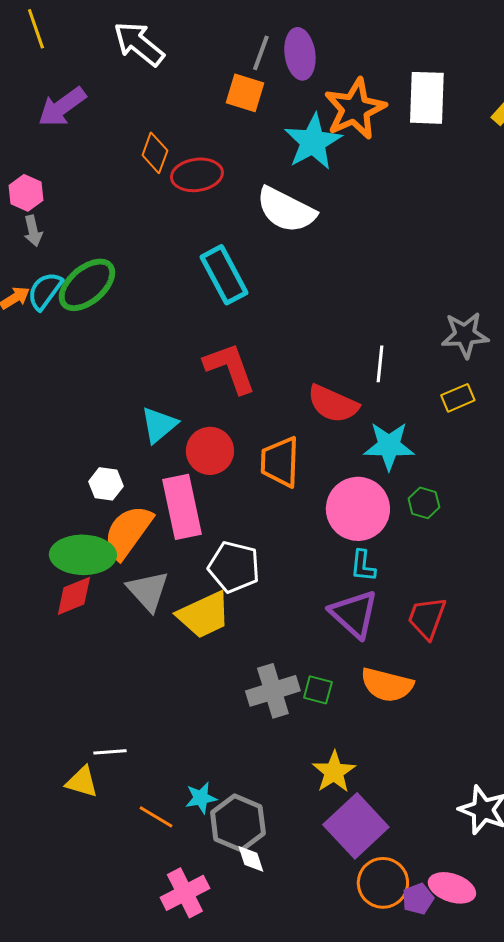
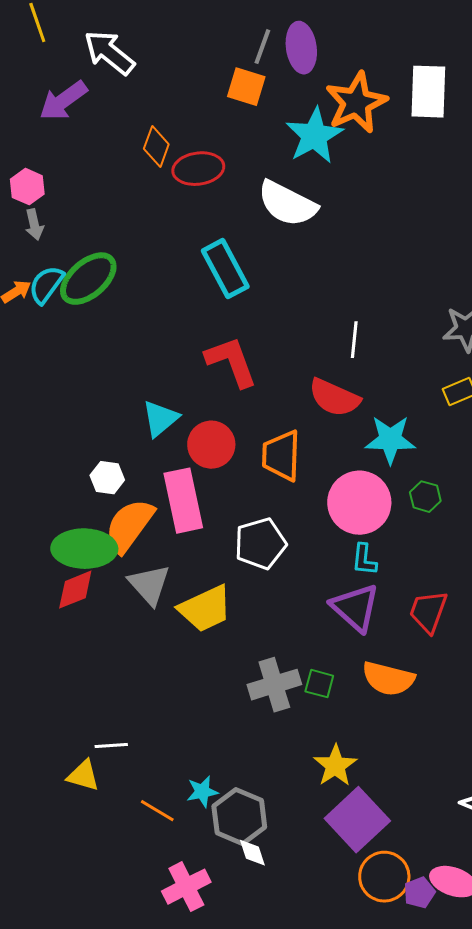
white arrow: (139, 44) -> (109, 53), moved
white line: (380, 364) -> (354, 340), moved
white pentagon: (234, 567) -> (260, 544), moved, turned -30

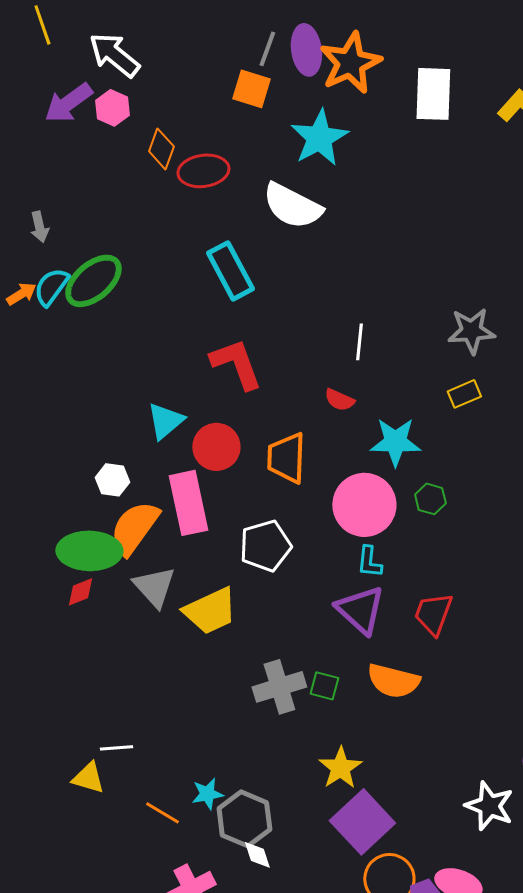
orange star: (356, 103) -> (350, 63), moved
pink hexagon: (27, 187) -> (112, 108), moved
red semicircle: (334, 398) -> (339, 400), size x0.6
red diamond: (75, 590) -> (80, 592), size x0.7

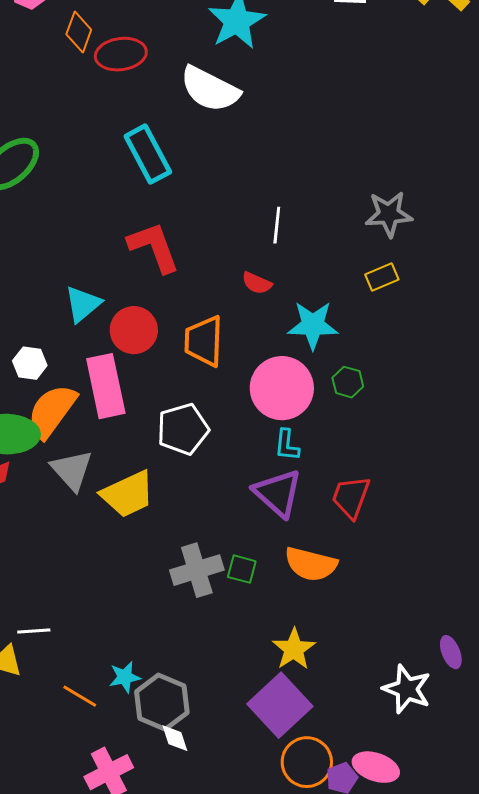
yellow star: (340, 768) -> (294, 649), moved

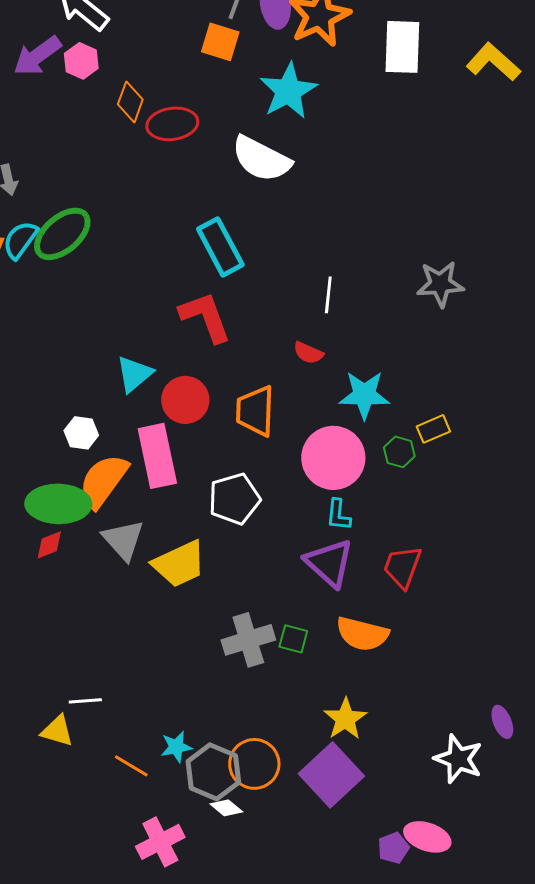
cyan rectangle: (148, 154) -> (220, 247), moved
yellow rectangle: (382, 277) -> (433, 429), moved
white diamond: (175, 738) -> (226, 808), turned -32
orange circle: (307, 762) -> (254, 764), moved

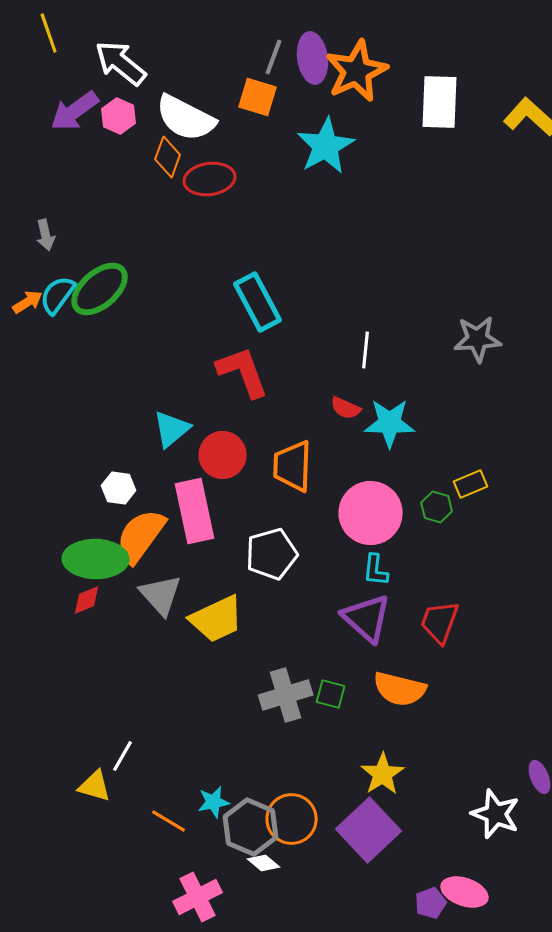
white semicircle: (261, 159) -> (186, 118), moved
cyan star: (364, 395) -> (390, 423), moved
white line: (85, 701) -> (123, 756), turned -56

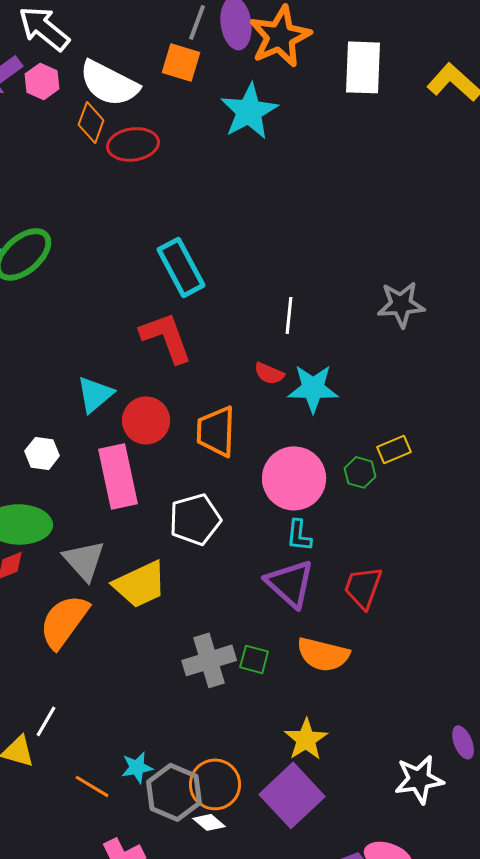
orange semicircle: (141, 536) -> (64, 621), moved
white star: (496, 814) -> (419, 779), turned -30
white diamond: (264, 863) -> (209, 822), moved

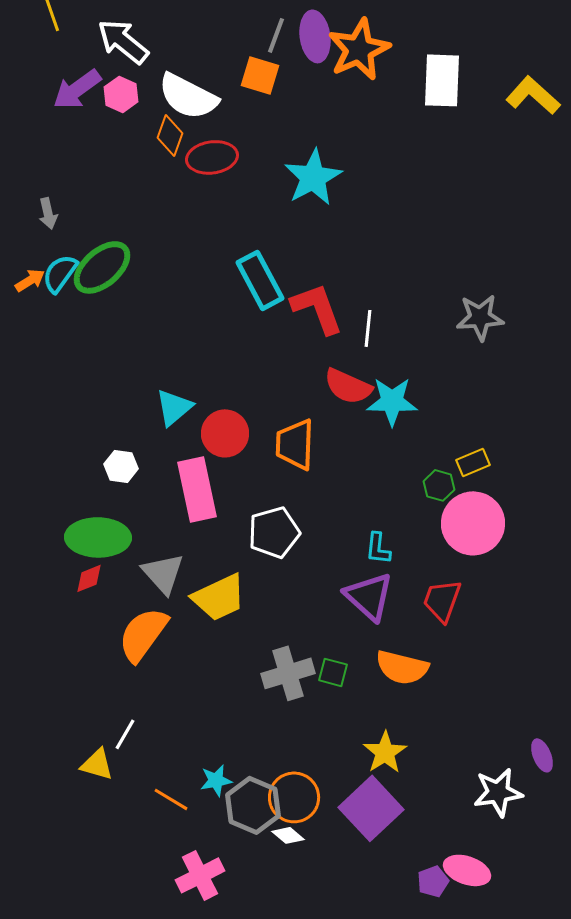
cyan star: (249, 111) -> (313, 177), moved
red L-shape: (166, 337) -> (317, 308), moved
red semicircle: (269, 373) -> (348, 386), size x1.6
pink circle: (294, 478) -> (473, 523), moved

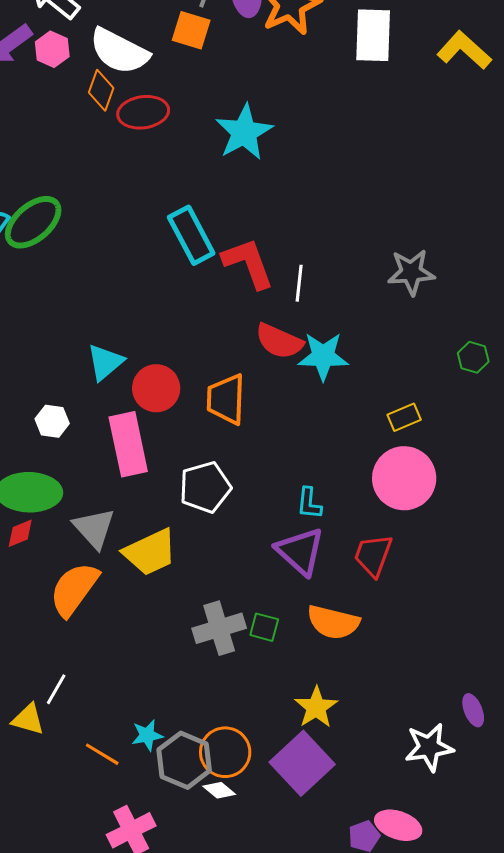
green hexagon: (439, 485) -> (473, 357), moved

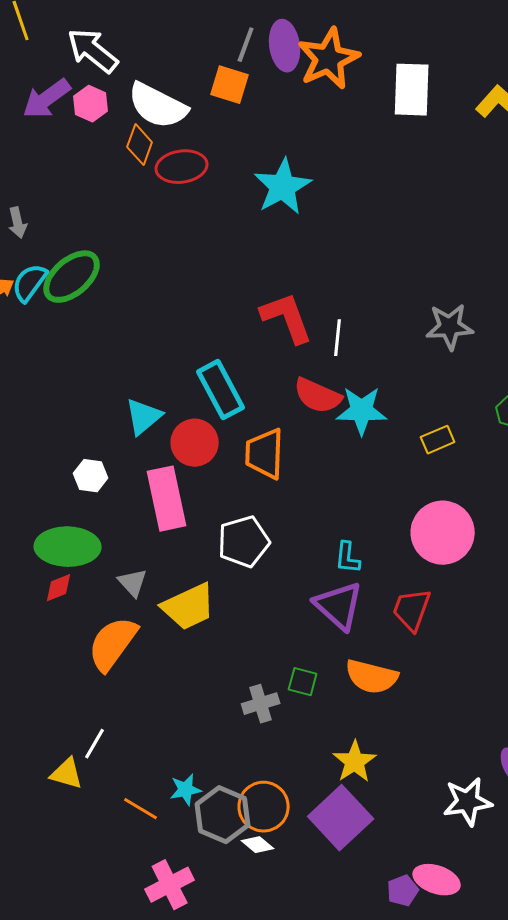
cyan rectangle: (191, 235) -> (221, 390), moved
yellow rectangle: (404, 417) -> (438, 440), moved
gray triangle: (94, 528) -> (133, 583), size x0.7
gray cross: (219, 628) -> (261, 704), moved, size x0.7

